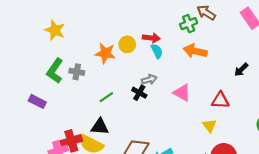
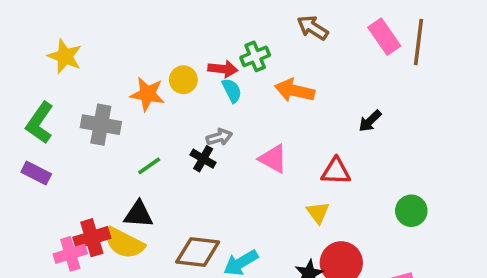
green cross: (189, 24) -> (255, 56), moved
green L-shape: (55, 71) -> (40, 123), moved
gray cross: (77, 72) -> (101, 125), size x1.5

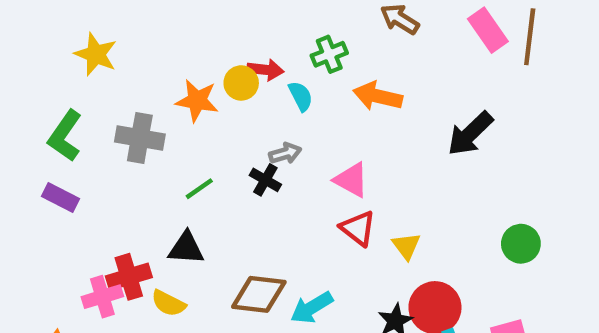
red arrow: (223, 69) -> (265, 70), moved
black arrow: (370, 121) -> (470, 134), size x1.6
red triangle: (336, 171) -> (358, 228), moved, turned 36
yellow semicircle: (124, 243) -> (168, 303), moved, size x0.7

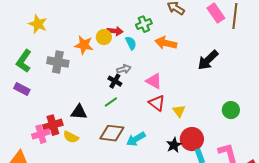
green line: (199, 189) -> (111, 102), moved

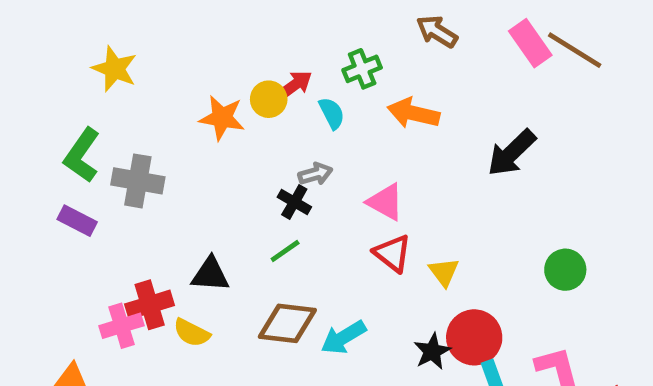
brown line: (235, 16) -> (575, 50), turned -65
red arrow: (115, 31) -> (294, 85), turned -42
gray cross: (58, 62) -> (138, 181), moved

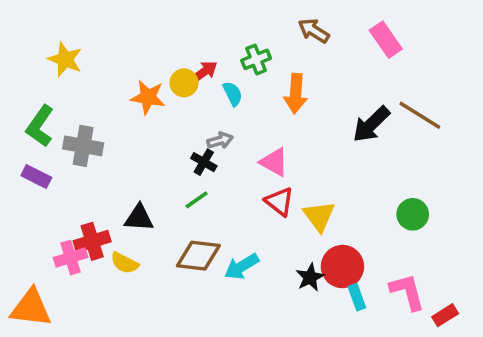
brown line: (575, 50) -> (420, 115), moved
orange arrow: (413, 113) -> (296, 94), turned -99
yellow triangle: (444, 272) -> (319, 216), size x1.4

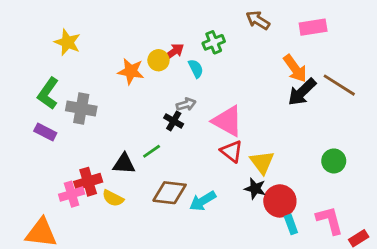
pink rectangle: (386, 40) -> (313, 27), turned -64
orange arrow: (296, 94) -> (295, 69), moved, turned -40
pink triangle: (274, 162) -> (227, 121), size x1.4
green line: (197, 200) -> (152, 151), moved
black star: (310, 277) -> (255, 189), moved, turned -30

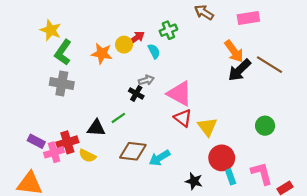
green L-shape: (48, 93) -> (63, 52), moved
purple rectangle: (45, 132) -> (36, 141), moved
black star: (255, 189) -> (194, 181), moved

